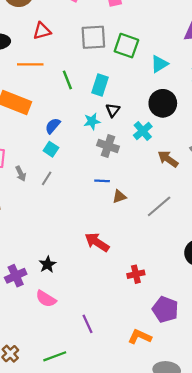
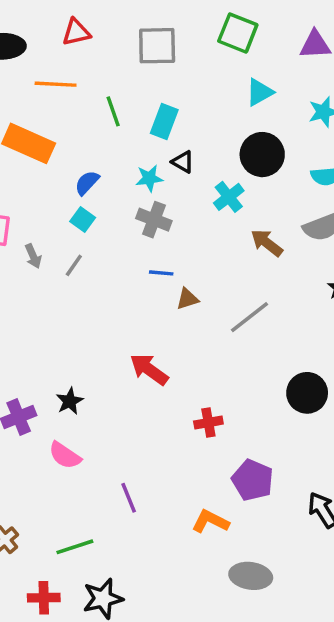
green square: (126, 46) -> (238, 33), moved
black triangle: (113, 110) -> (183, 162), turned -40
gray cross: (108, 146) -> (154, 220), moved

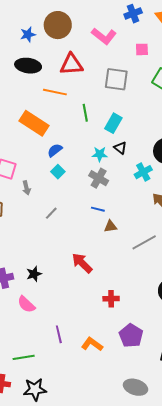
red triangle: (76, 32) -> (71, 64), size x1.4
blue semicircle: (87, 183) -> (55, 150), moved
gray line: (74, 265) -> (51, 213), moved
orange L-shape: (210, 521) -> (92, 344), moved
gray ellipse: (251, 576) -> (135, 387), moved

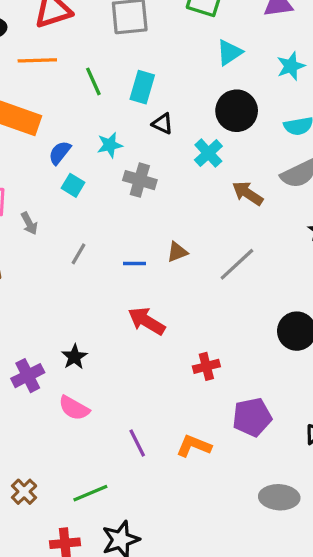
cyan star: (100, 154) -> (110, 145), moved
blue line: (98, 209) -> (134, 263), moved
purple pentagon: (131, 336) -> (252, 417), turned -30

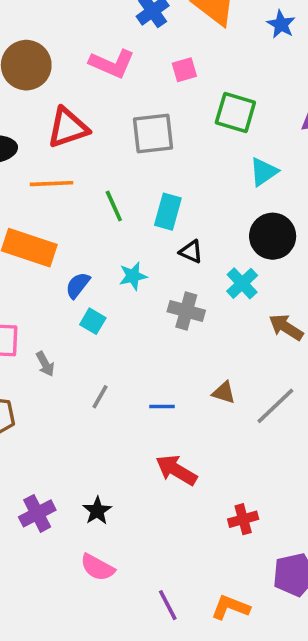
gray cross: (140, 180) -> (186, 311), moved
brown triangle: (177, 252) -> (224, 393), moved, turned 40
purple cross: (28, 376) -> (37, 513), moved

